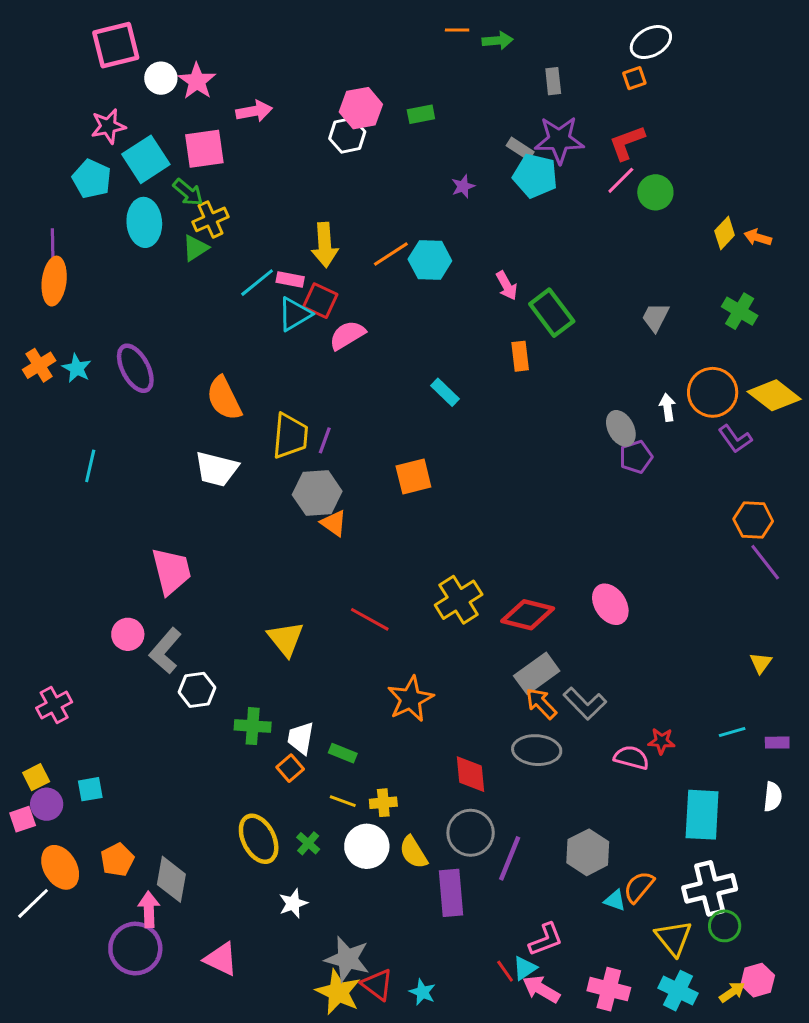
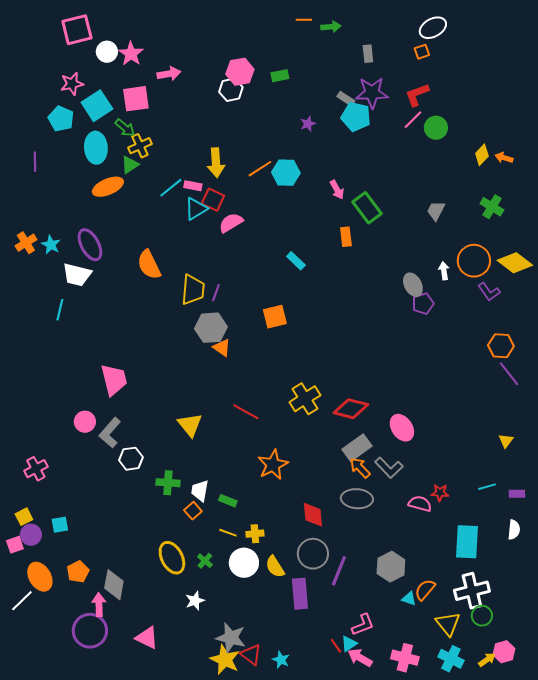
orange ellipse: (54, 281) -> (108, 187), moved, turned 60
white trapezoid: (216, 469) -> (77, 275), moved
pink ellipse: (610, 604) -> (402, 428), moved

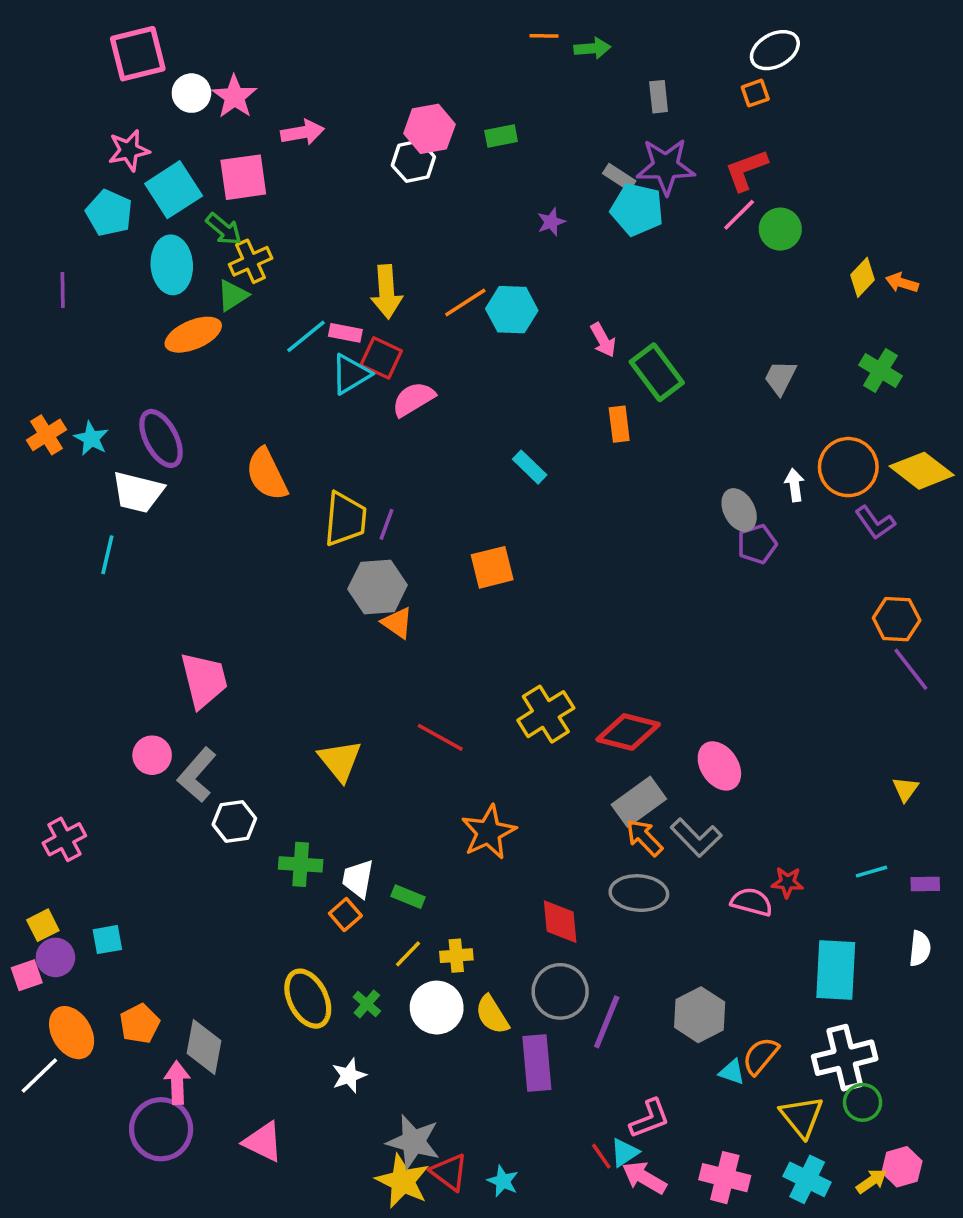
yellow line: (228, 533) -> (408, 954), turned -66

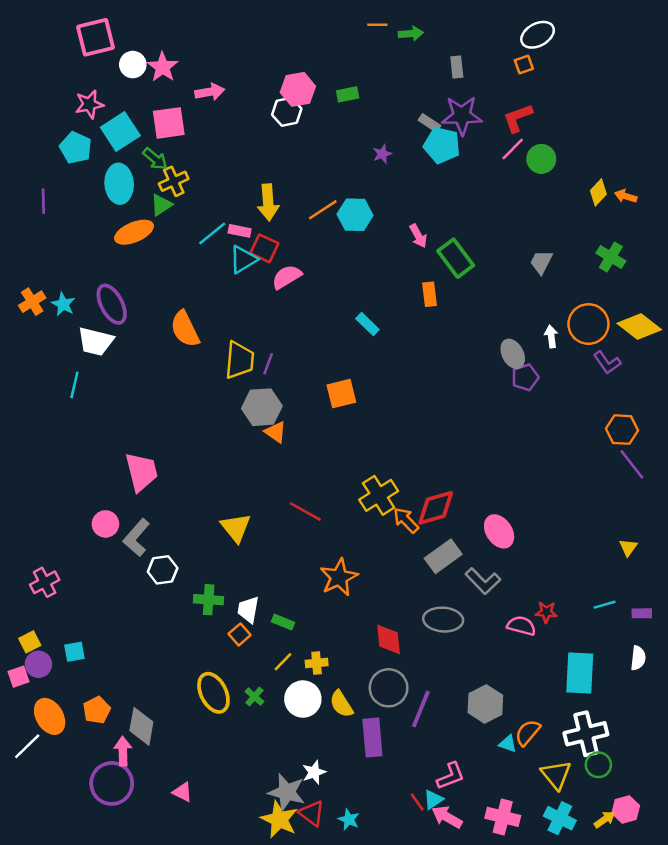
red diamond: (628, 732) -> (436, 508), turned -30
orange arrow: (644, 838) -> (406, 520), moved
white star: (349, 1076) -> (314, 772), moved
pink triangle: (263, 1142) -> (182, 792), size x0.7

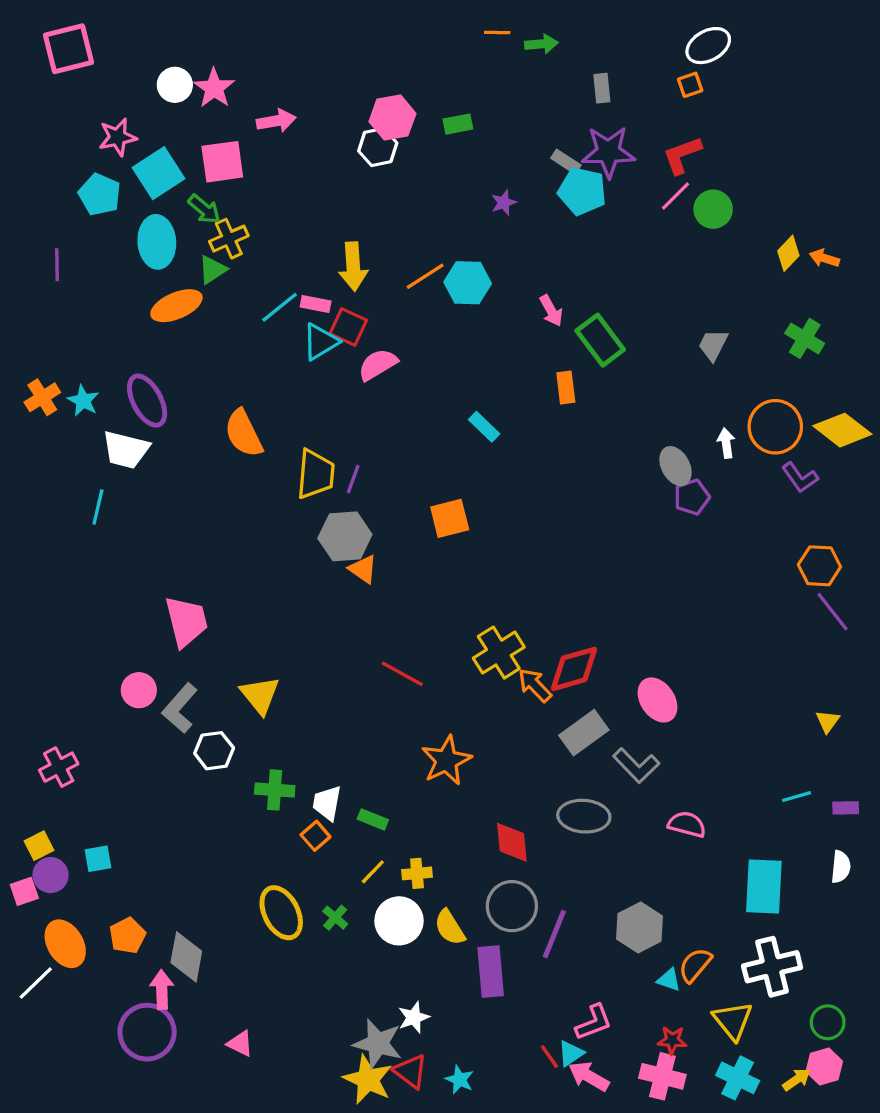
pink square: (96, 37) -> (68, 49), moved
yellow triangle: (236, 528) -> (260, 695), moved
red star: (546, 612) -> (672, 1040), moved
green circle: (598, 765) -> (828, 1022), moved

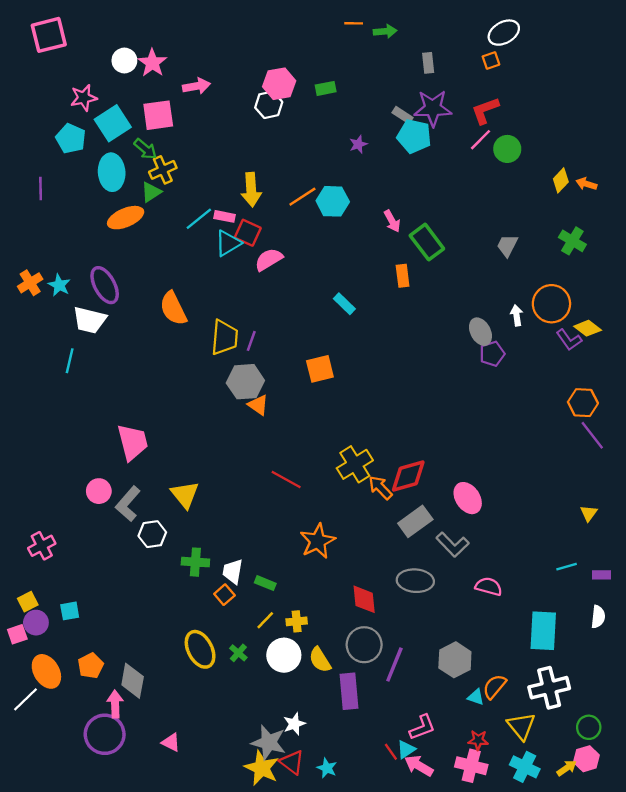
yellow diamond: (842, 430) -> (588, 328), moved, size x0.7

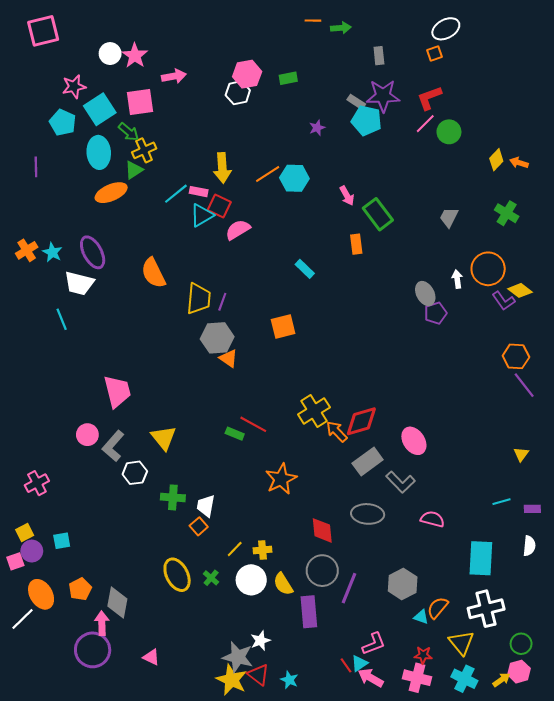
cyan line: (70, 361) -> (62, 319), turned -35
green rectangle: (265, 583) -> (235, 434), moved

